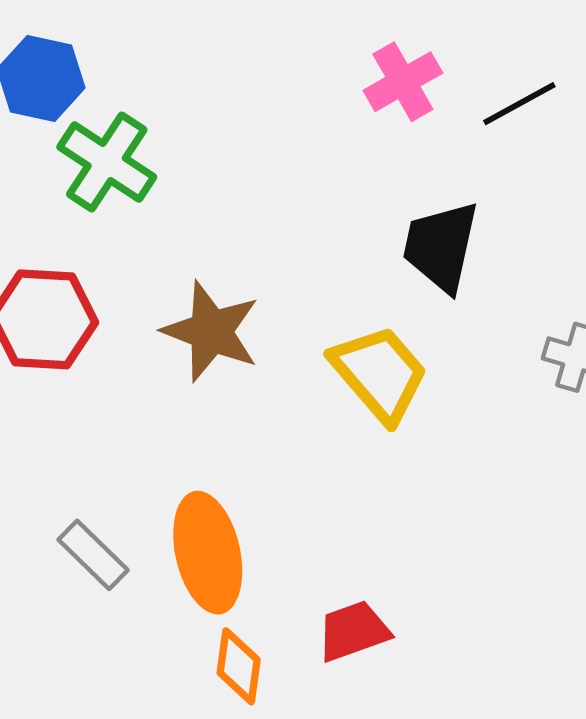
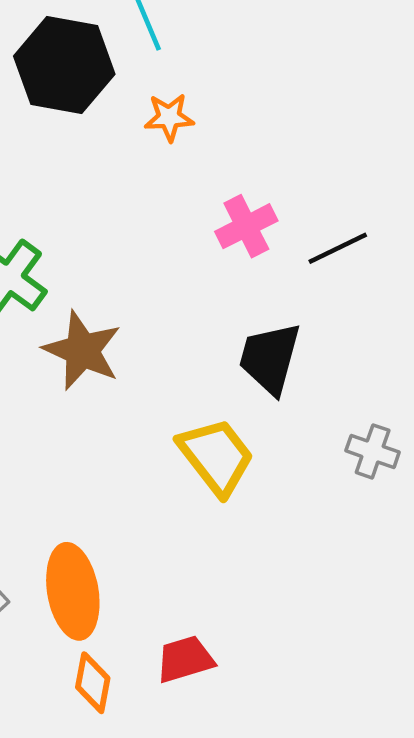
brown star: (211, 331) -> (82, 350), moved

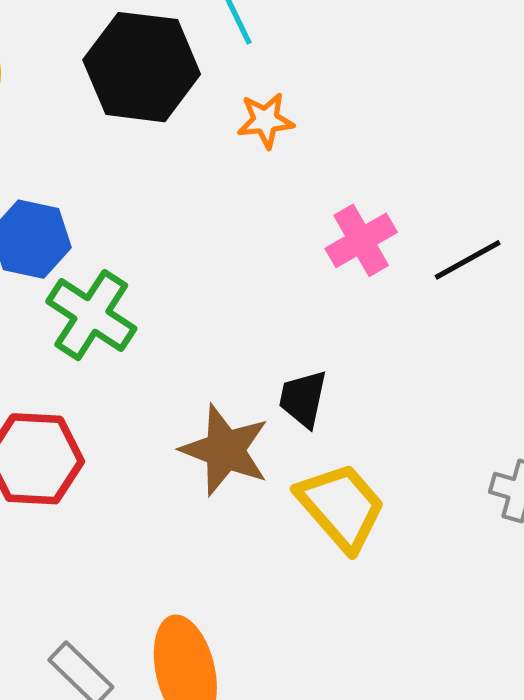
brown star: (82, 350) -> (225, 450), moved
black trapezoid: (270, 358) -> (303, 399), moved, size x0.7

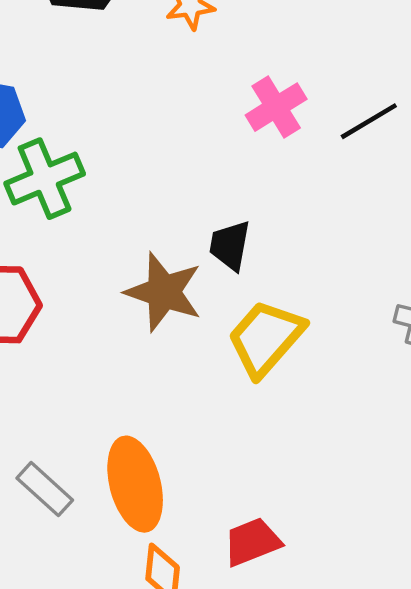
green cross: (91, 315) -> (45, 179), turned 36
yellow trapezoid: (341, 507) -> (266, 338), turned -96

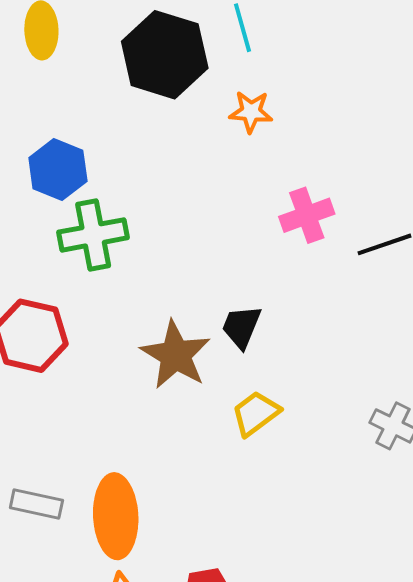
yellow trapezoid: (266, 338) -> (256, 413), size x0.7
gray rectangle: (45, 489) -> (36, 504), turned -42

